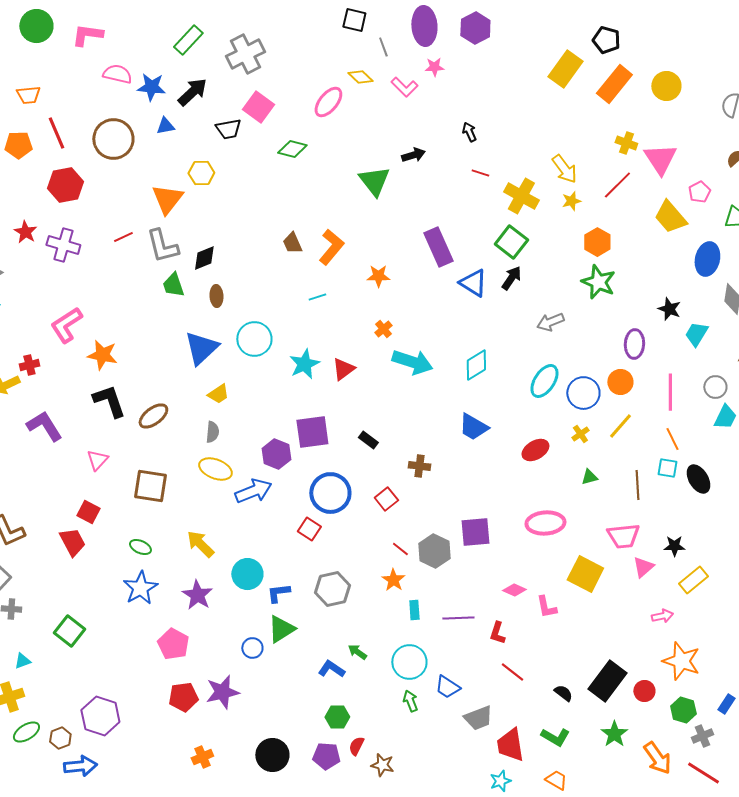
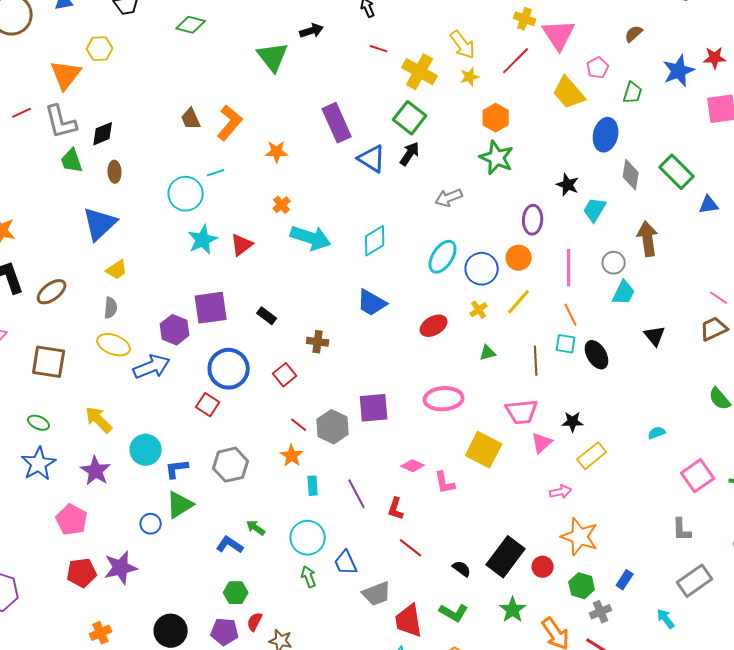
cyan circle: (254, 339) -> (186, 194), moved
purple line: (458, 618) -> (357, 494), turned 64
blue trapezoid: (447, 687) -> (346, 563), turned 32

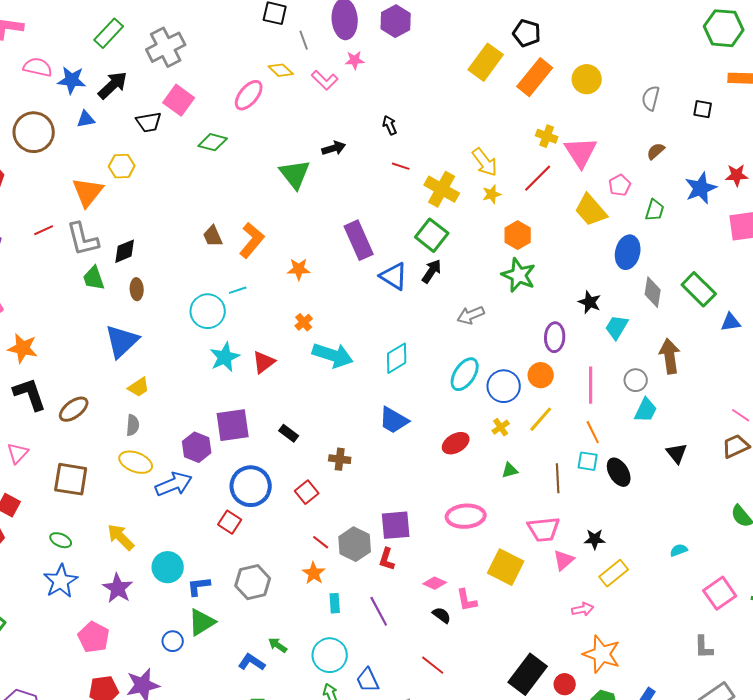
red L-shape: (396, 509) -> (387, 559), moved
black semicircle: (462, 569) -> (442, 615), moved

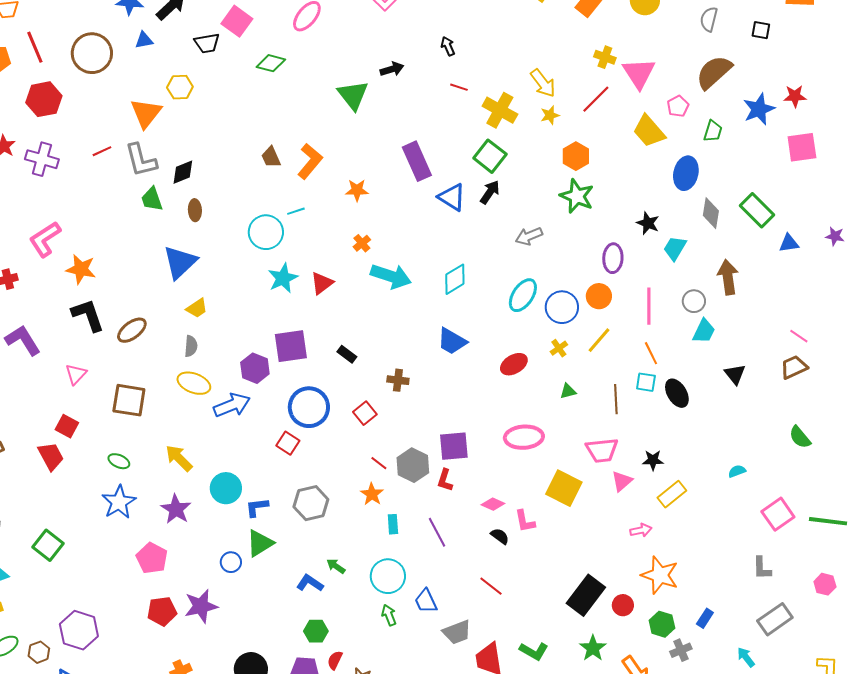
brown semicircle: (656, 151) -> (714, 72), size x2.0

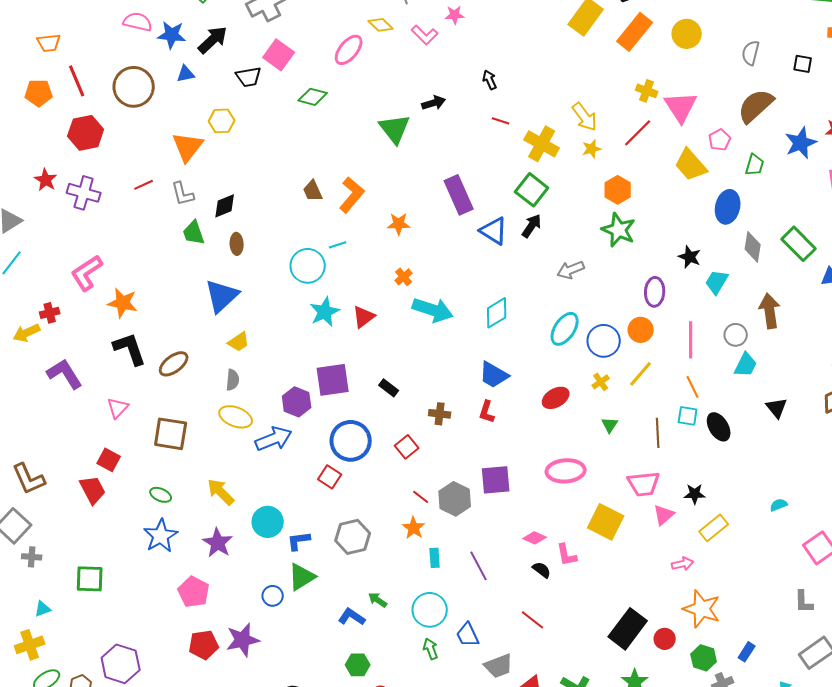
gray L-shape: (141, 160) -> (183, 194), size x0.7
green triangle: (568, 391) -> (610, 425), turned -42
red L-shape: (445, 480) -> (487, 412), moved
green square: (48, 545) -> (90, 579), turned -36

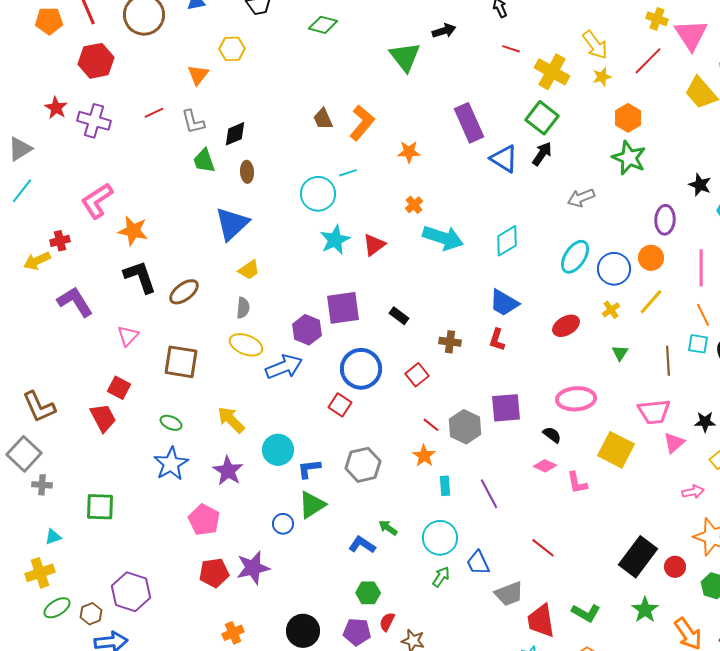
orange triangle: (188, 147) -> (198, 75), size x0.7
black semicircle: (542, 570) -> (552, 435), moved
green arrow: (431, 649) -> (441, 577), turned 55

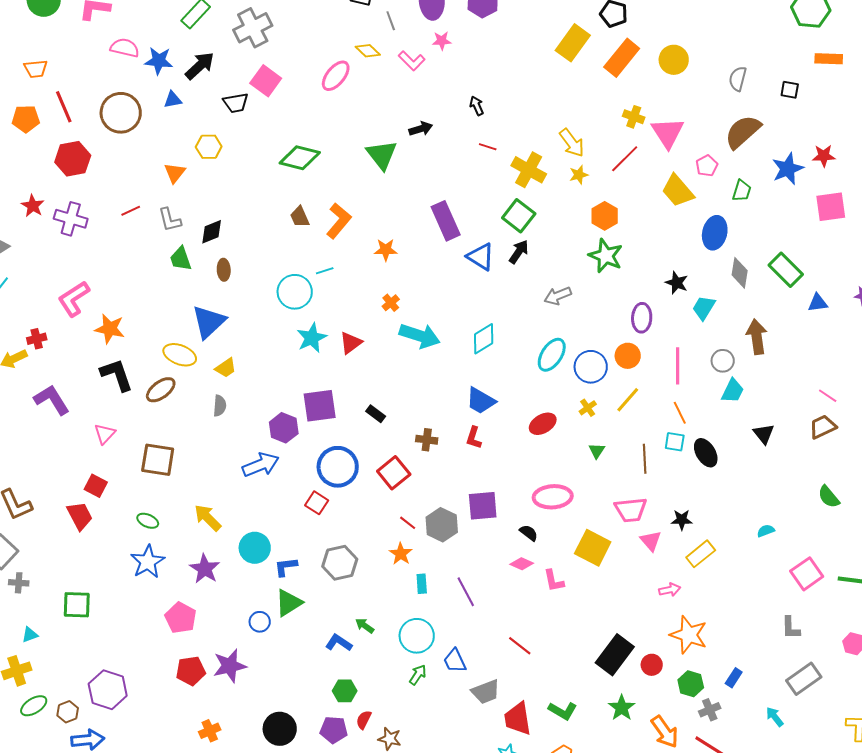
green diamond: (323, 25) -> (300, 158), moved, size x1.4
yellow ellipse: (246, 345) -> (180, 355), moved
red square: (417, 375) -> (394, 473), size x1.4
pink triangle: (674, 443) -> (651, 541), turned -30

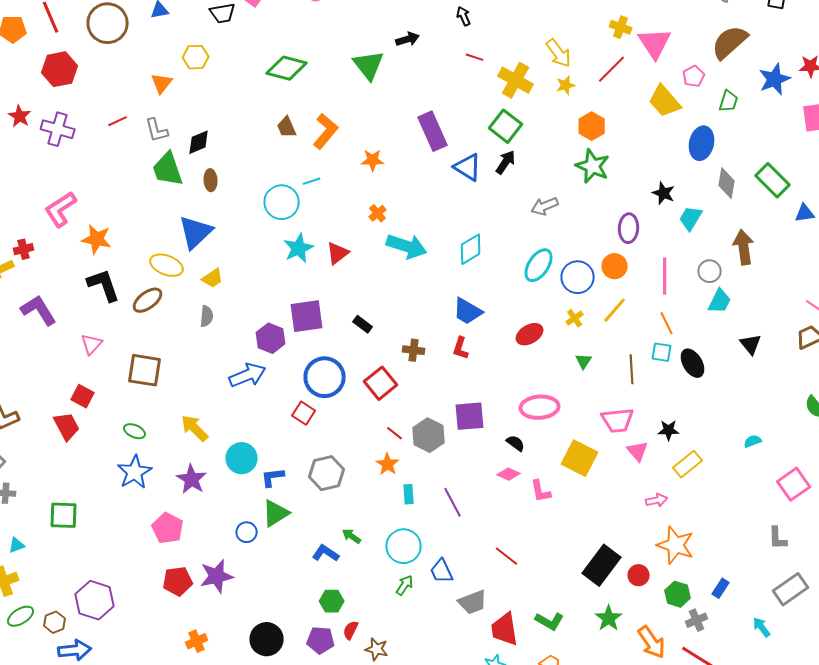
green trapezoid: (181, 259) -> (168, 169), size x1.4

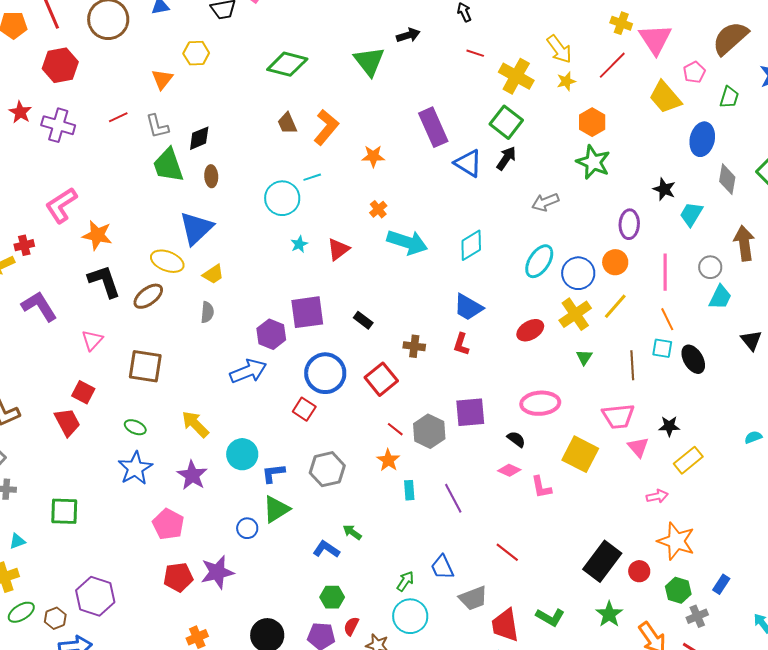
cyan star: (299, 248) -> (299, 244), size x0.6
yellow cross: (575, 318) -> (575, 314), size x1.8
cyan circle: (404, 546) -> (410, 616), moved

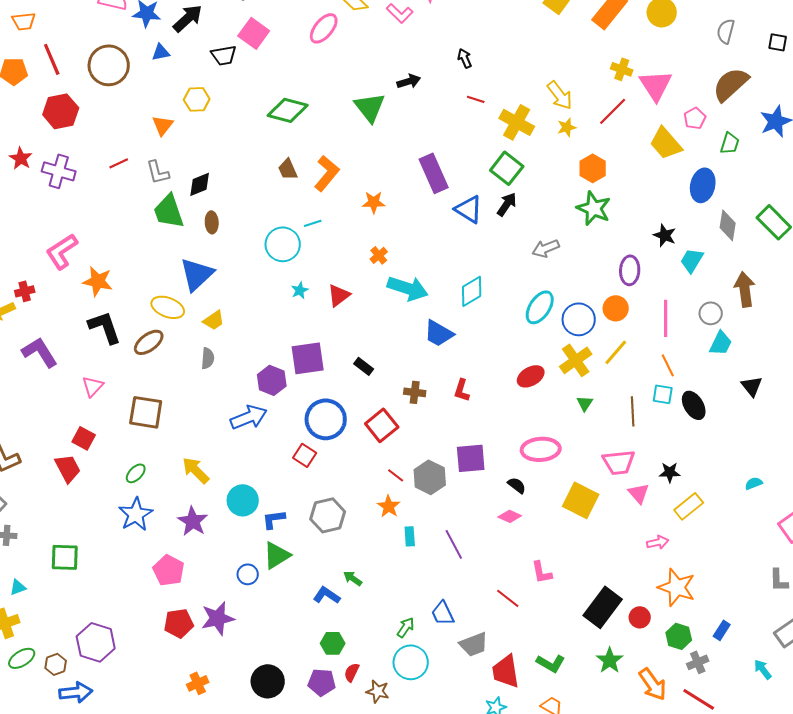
blue trapezoid: (468, 307) -> (439, 333), moved
green ellipse: (135, 427) -> (136, 473), turned -70
pink L-shape: (541, 487) -> (542, 572), moved

